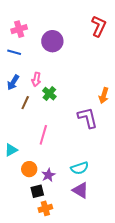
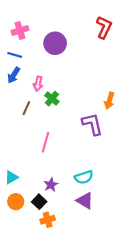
blue arrow: (13, 82) -> (14, 75), moved
cyan triangle: (11, 150) -> (11, 177), moved
orange circle: (29, 169) -> (16, 202), moved
black square: (37, 191) -> (39, 202), turned -32

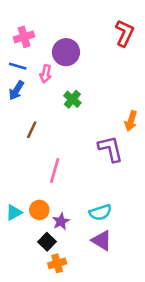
pink arrow: (38, 84) -> (46, 74), moved
green cross: (52, 99) -> (72, 99), moved
orange circle: (16, 202) -> (39, 210), moved

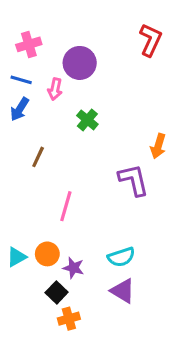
purple star: (61, 221) -> (73, 268), turned -30

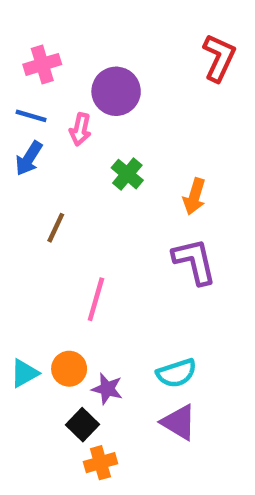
orange arrow: (158, 146) -> (194, 196), moved

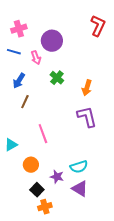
pink arrow: (80, 129) -> (36, 58), turned -32
blue arrow: (29, 158) -> (19, 81), moved
pink line: (96, 299) -> (43, 134), turned -36
cyan triangle: (24, 373) -> (11, 145), moved
purple star: (107, 389) -> (57, 177), moved

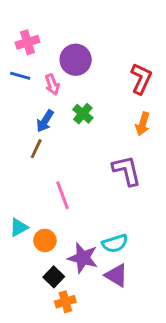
red L-shape: (98, 26) -> (141, 79), moved
blue arrow: (19, 81) -> (45, 121), moved
orange arrow: (87, 88) -> (143, 124), moved
cyan triangle: (11, 145) -> (19, 227), moved
purple star: (57, 177) -> (83, 258), size x1.5

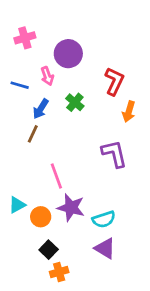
blue line: (20, 76) -> (20, 85), moved
red L-shape: (141, 79) -> (114, 81), moved
purple star: (83, 258) -> (71, 208), moved

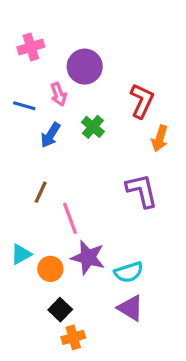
brown line: (33, 134) -> (41, 192), moved

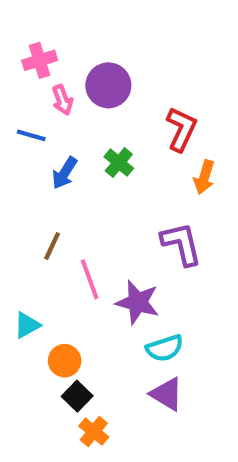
pink arrow: (59, 94) -> (62, 100), moved
purple star: (88, 257) -> (138, 302), moved
orange circle: (50, 269) -> (65, 361), moved
orange cross: (73, 337) -> (94, 432), turned -35

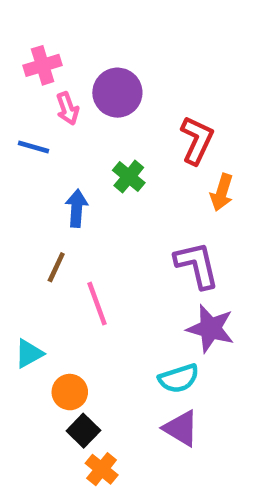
blue arrow: (65, 173) -> (77, 208), moved, turned 152
purple star: (138, 302) -> (210, 329), moved

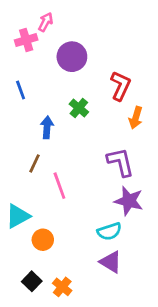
pink arrow: (68, 108) -> (46, 22), moved, turned -132
blue line: (33, 147) -> (21, 90), turned 54
cyan triangle: (29, 353) -> (18, 216), size x1.4
black square: (83, 431) -> (32, 281), moved

